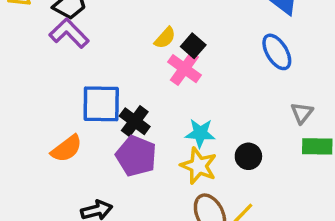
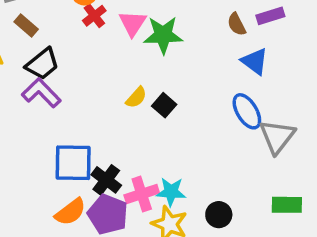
pink cross: (184, 69) -> (142, 194), moved, turned 36
gray triangle: (302, 113) -> (277, 137), moved, size x1.6
orange semicircle: (67, 149) -> (70, 212), moved

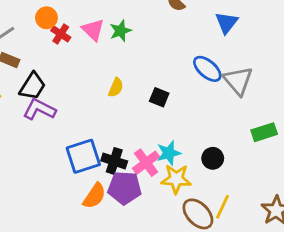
green star: (163, 35) -> (120, 31), size x0.7
blue triangle: (255, 61) -> (227, 23), moved, turned 50
black square: (164, 105) -> (159, 97), moved

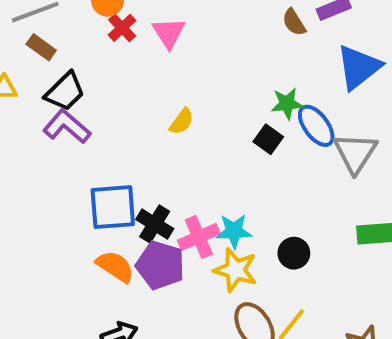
blue triangle: (227, 23) -> (359, 67), size x1.4
green star: (120, 31) -> (287, 104), moved
black square: (159, 97) -> (268, 139), moved
orange semicircle: (94, 196) -> (115, 266), turned -104

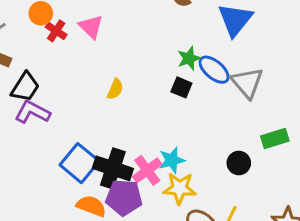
blue square: (113, 207) -> (80, 163), turned -33
black cross: (155, 224) -> (113, 168), size x1.4
black circle: (294, 253) -> (239, 163), moved

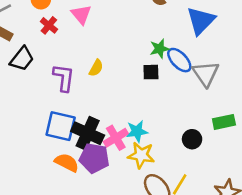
red cross: (56, 31) -> (49, 25), moved
black square: (181, 87) -> (151, 72), turned -30
purple L-shape: (32, 112) -> (64, 78), moved, turned 64
blue square: (80, 163) -> (61, 126), turned -32

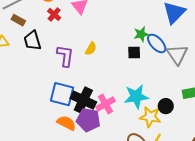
black trapezoid: (22, 59) -> (32, 41), turned 125
cyan star: (137, 131) -> (136, 96), moved, size x1.4
yellow star: (141, 155) -> (150, 117), moved

